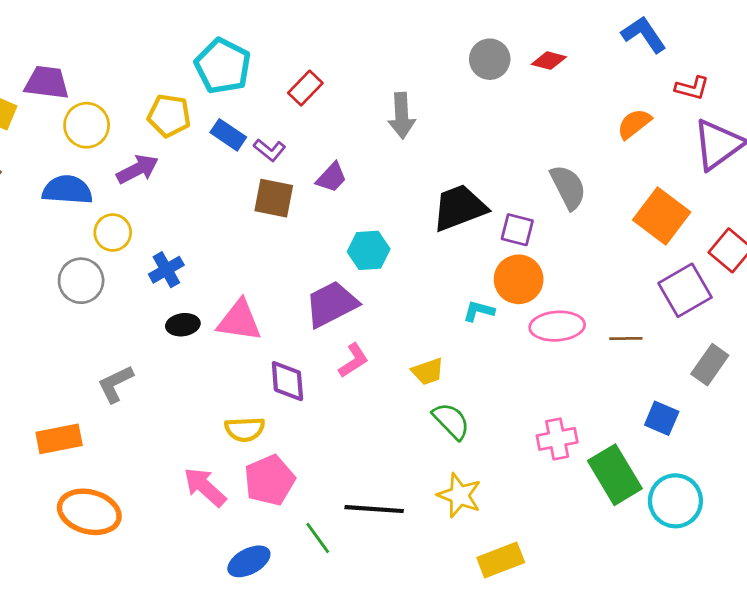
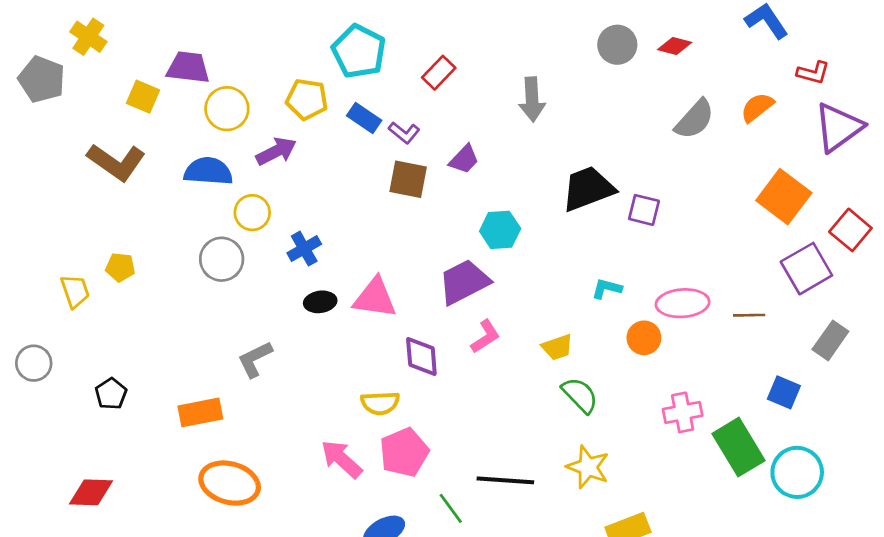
gray semicircle: (568, 187) -> (695, 119), moved, turned 69
orange circle: (519, 279) -> (644, 338), moved, size x0.7

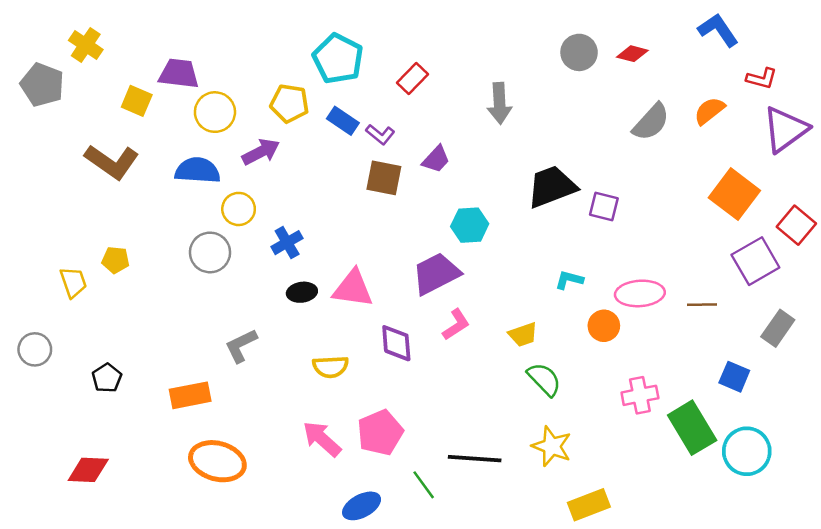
yellow semicircle: (380, 403) -> (331, 367), moved

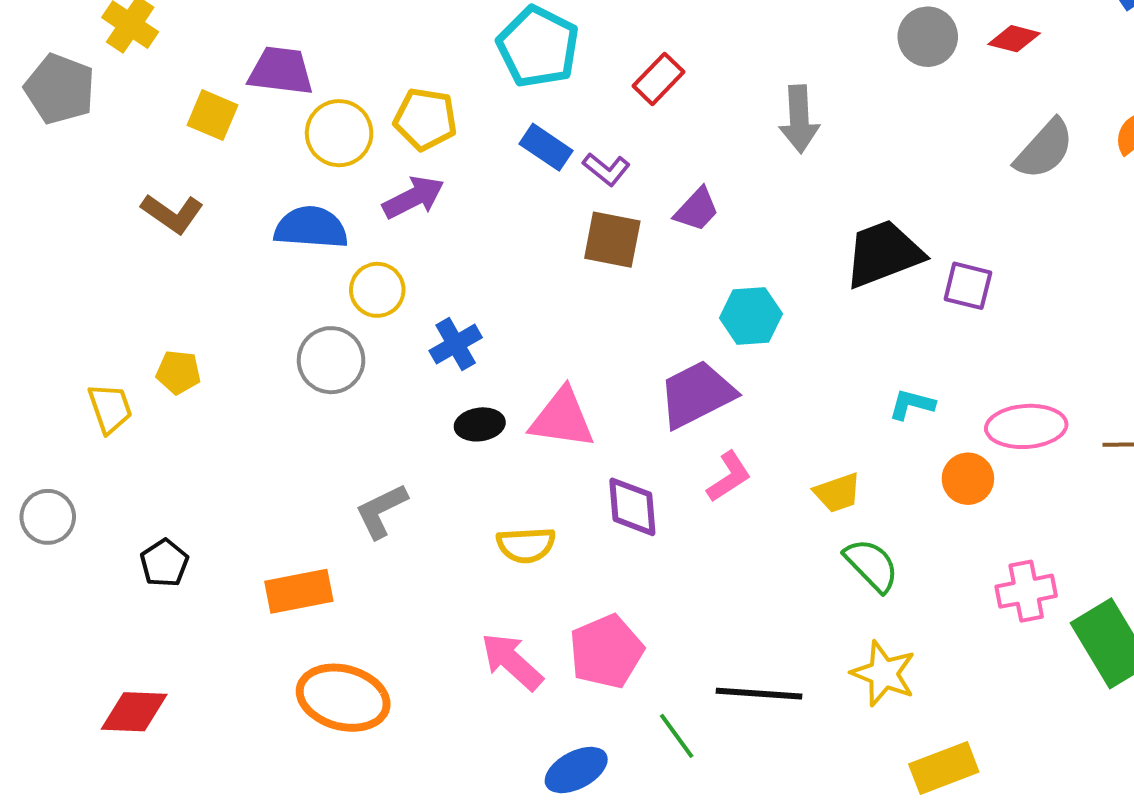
yellow pentagon: (290, 103) -> (425, 119), moved
brown L-shape: (112, 162) -> (172, 213), size x0.7

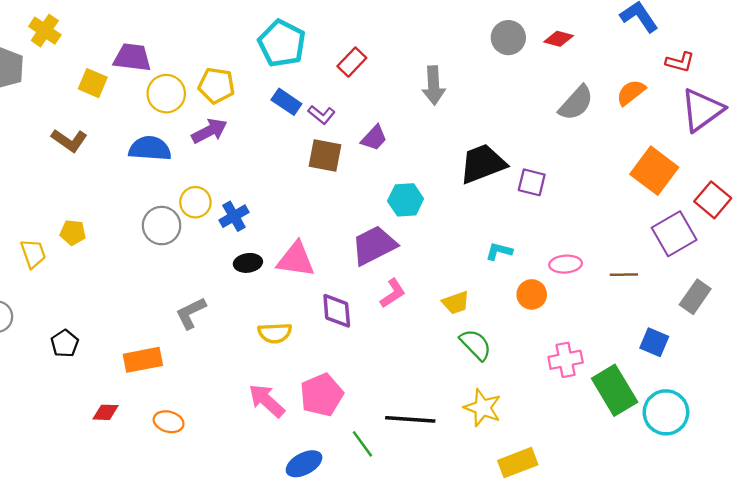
yellow circle: (377, 290) -> (195, 202), moved
pink ellipse: (1026, 426) -> (566, 264), size x0.7
orange ellipse: (343, 698) -> (169, 422), size x0.6
red diamond: (134, 712) -> (106, 412), moved, size x0.7

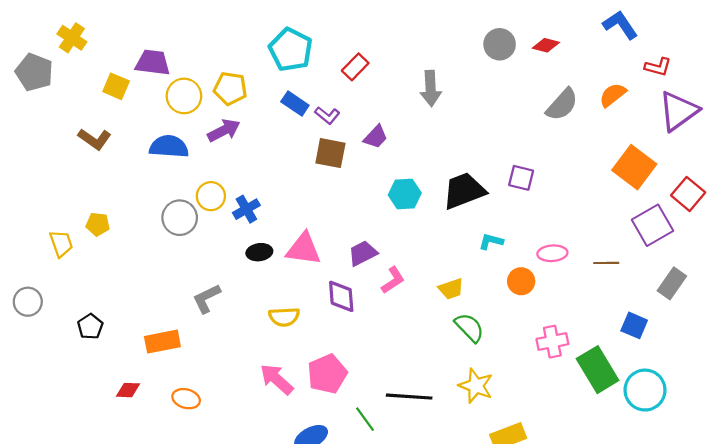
black trapezoid: (483, 164) -> (464, 191), moved
purple trapezoid: (374, 245) -> (363, 253), moved, size x0.7

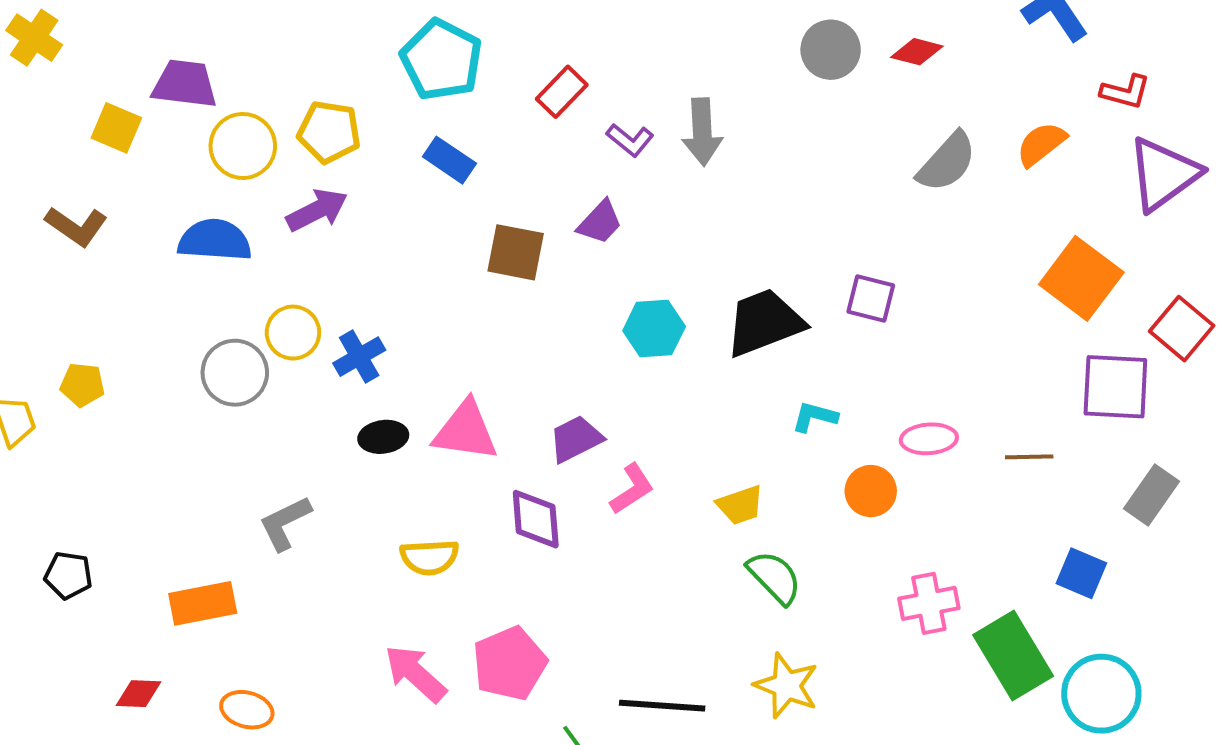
purple L-shape: (327, 115) -> (630, 140), moved
purple square: (653, 225) -> (1115, 387), turned 33
black pentagon: (90, 326) -> (68, 575), turned -30

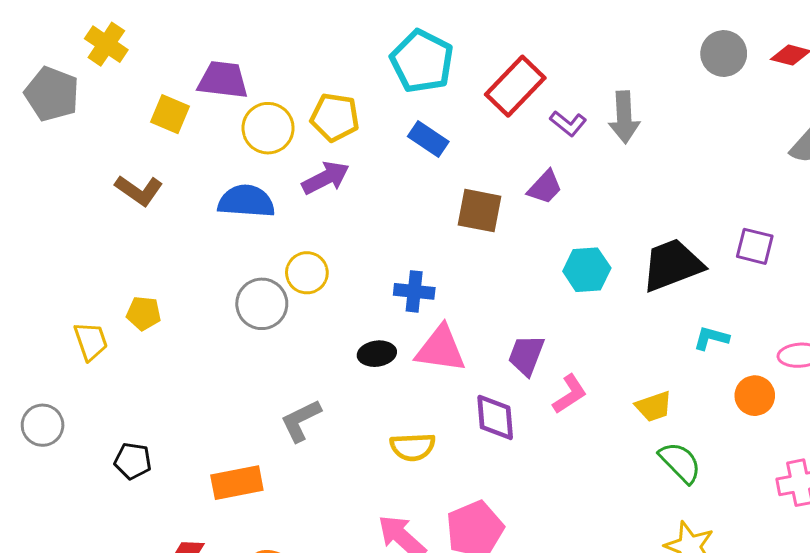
red rectangle: (562, 92) -> (515, 86), size x1.5
blue cross: (359, 357) -> (414, 291), moved, turned 36
purple trapezoid: (576, 439) -> (526, 355), turned -42

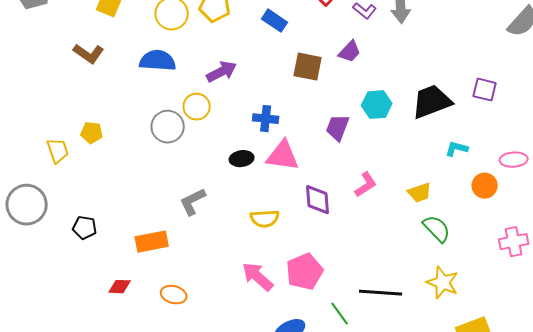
purple arrow: (326, 178) -> (222, 72), moved
purple trapezoid: (526, 355) -> (338, 128), moved
gray circle: (43, 425) -> (27, 205), size x1.5

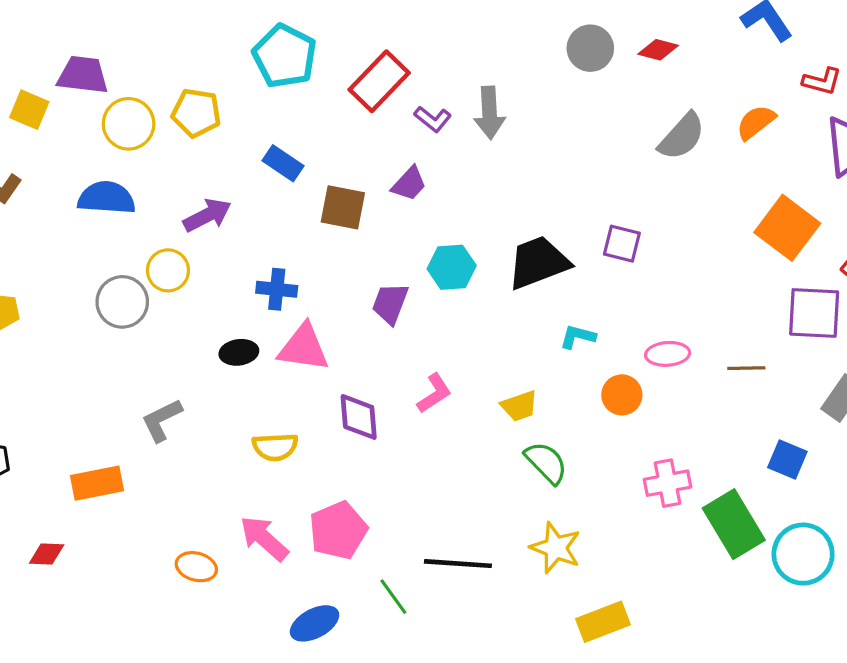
blue rectangle: (275, 21) -> (283, 163), moved
orange ellipse: (174, 295) -> (196, 567), moved

